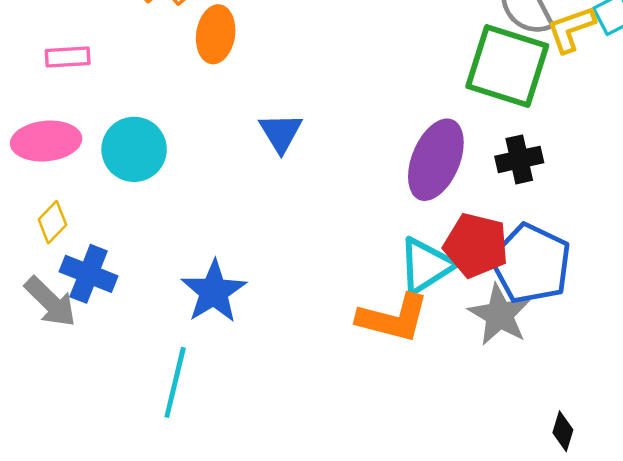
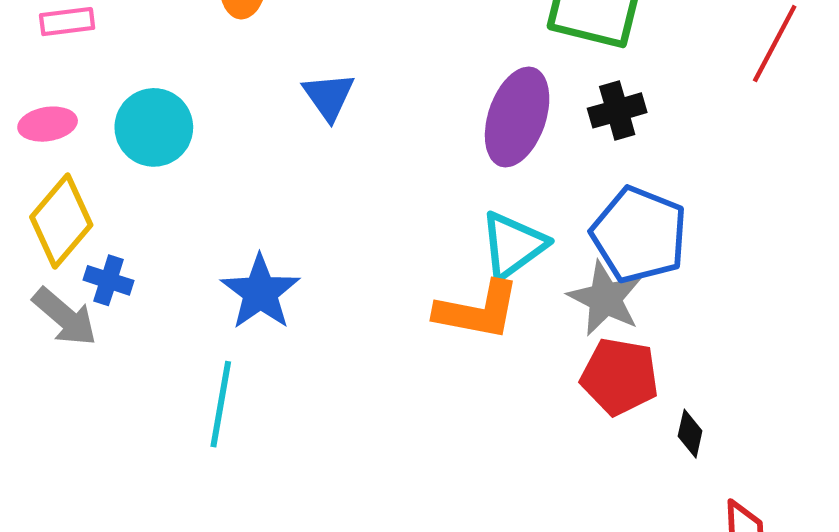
pink ellipse: (46, 141) -> (48, 124), size x0.7
yellow diamond: (52, 222) -> (61, 221), size x1.8
red pentagon: (476, 245) -> (620, 376), moved
blue cross: (89, 274) -> (109, 280), size x0.7

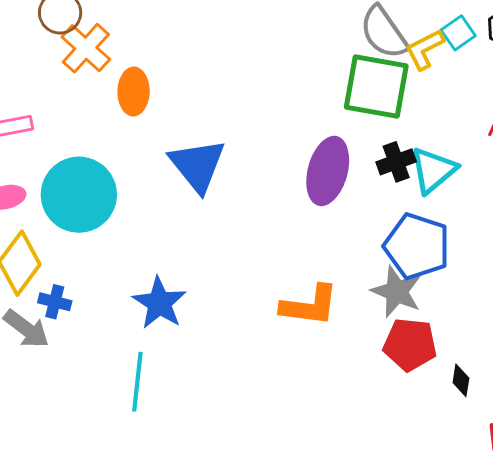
blue triangle: (329, 96) -> (197, 165), size x1.6
cyan circle: (154, 127) -> (79, 195), size x1.4
cyan triangle: (513, 245) -> (433, 170), moved

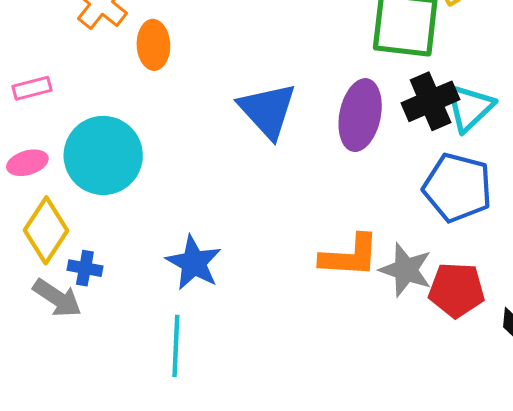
black cross: (396, 162) -> (431, 101), size x1.4
blue triangle: (197, 165) -> (268, 110), moved
gray star: (396, 292) -> (406, 270), moved

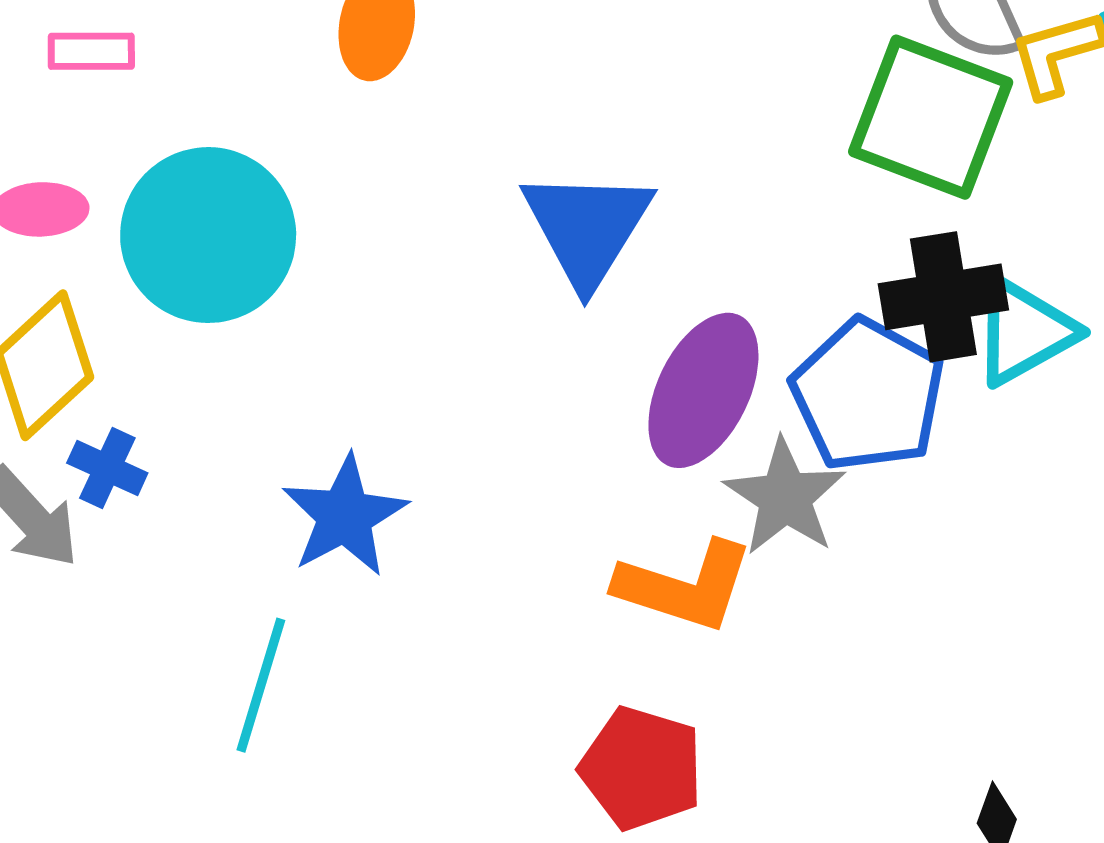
purple ellipse: (360, 115) -> (703, 390), moved
blue pentagon: (457, 187) -> (868, 395), moved
gray star: (406, 270) -> (785, 497), moved
red pentagon: (457, 290) -> (642, 768), moved

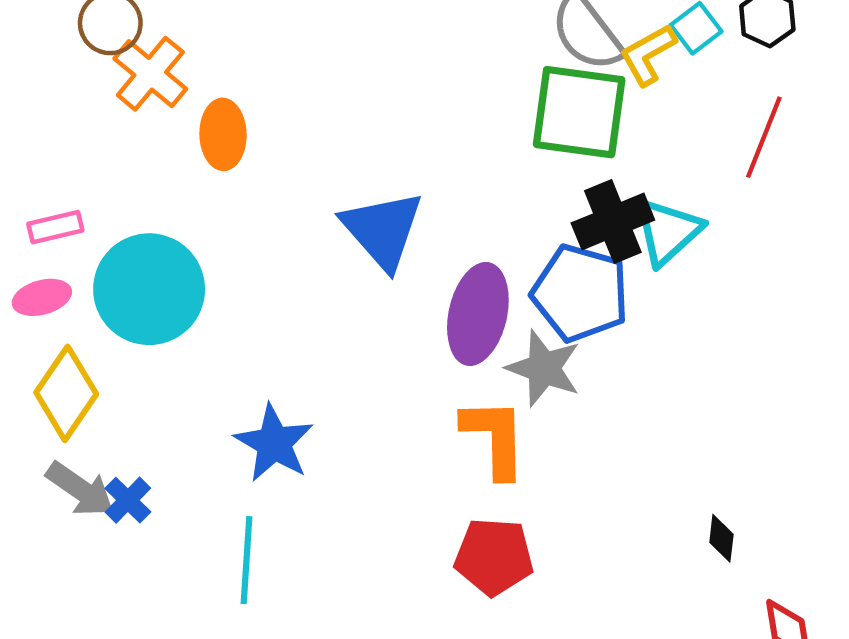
pink rectangle: (91, 51) -> (55, 227), moved
blue cross: (107, 468) -> (128, 500), moved, turned 33
orange L-shape: (685, 586) -> (494, 438), turned -96

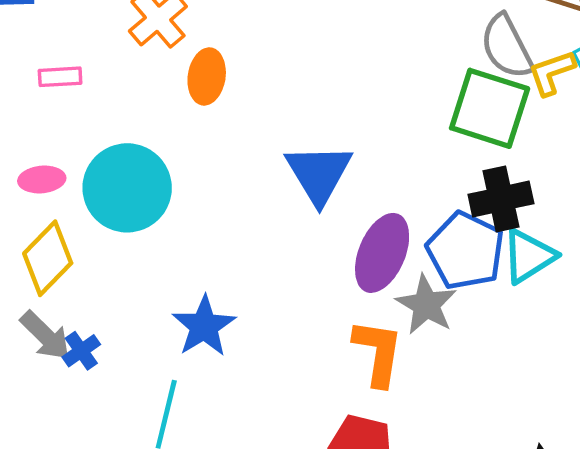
pink rectangle: (55, 227) -> (60, 77), moved
cyan triangle: (668, 231) -> (529, 256), moved

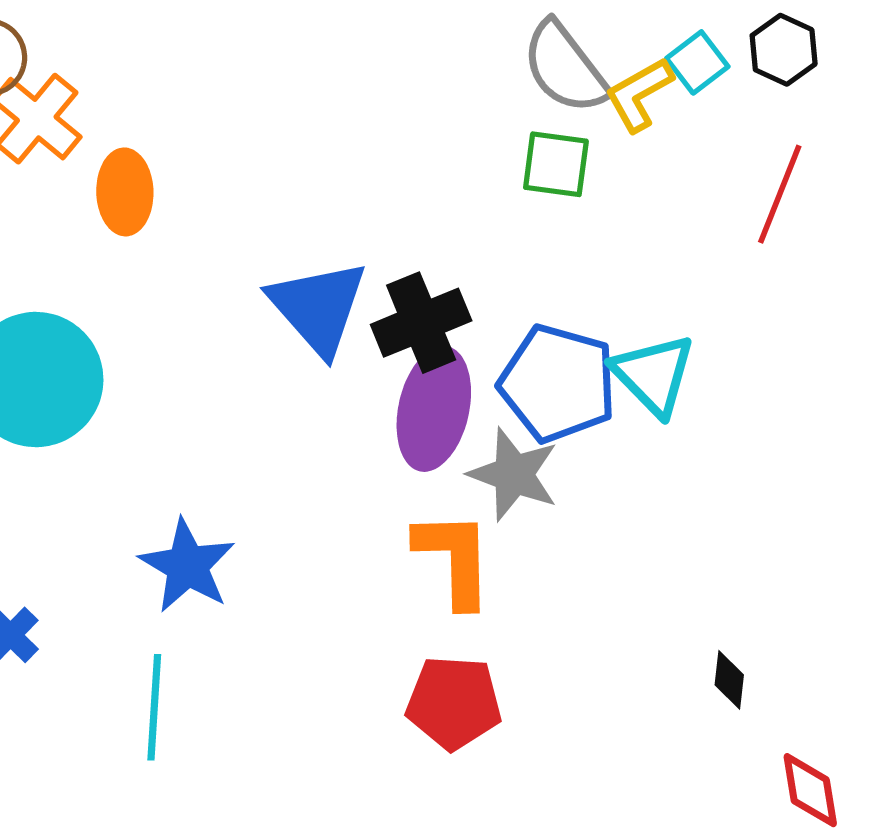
green square: (490, 108) -> (556, 164), size x0.6
black cross: (501, 199) -> (421, 323), moved
cyan triangle: (529, 256) -> (654, 375), turned -32

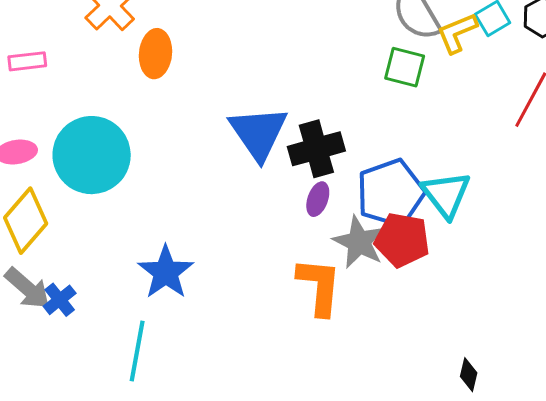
blue pentagon: (558, 383) -> (391, 193), turned 30
purple ellipse: (434, 409) -> (318, 199), size x0.5
red pentagon: (454, 703) -> (402, 240), moved

